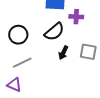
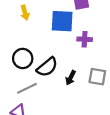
black semicircle: (54, 32) -> (47, 67), moved

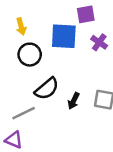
purple cross: (85, 39) -> (99, 42), moved, turned 32
black circle: (23, 58) -> (30, 55), moved

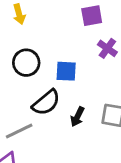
yellow arrow: (21, 26) -> (19, 14), moved
blue square: (64, 36) -> (66, 71), moved, size x0.7

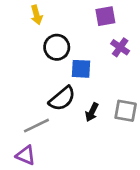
black circle: (26, 63) -> (57, 47), moved

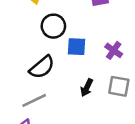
purple cross: (120, 47) -> (114, 50), moved
black semicircle: (62, 99) -> (42, 67), moved

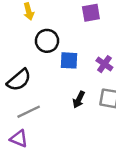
black semicircle: (42, 67) -> (19, 80), moved

